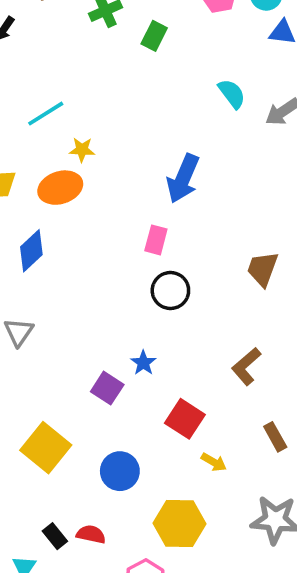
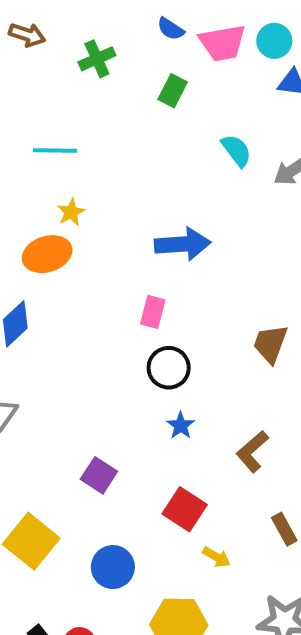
green rectangle: (154, 36) -> (173, 91), moved
cyan line: (46, 114) -> (55, 150), moved, turned 33
yellow star: (82, 150) -> (71, 212), turned -30
blue arrow: (183, 179) -> (183, 244), turned -117
blue star: (143, 363) -> (181, 426), moved

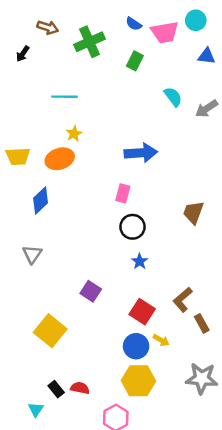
cyan circle: (274, 41) -> (196, 20), moved
green cross: (97, 59) -> (90, 42), size x1.4
brown L-shape: (252, 451) -> (183, 300), moved
blue circle: (113, 567) -> (136, 346), moved

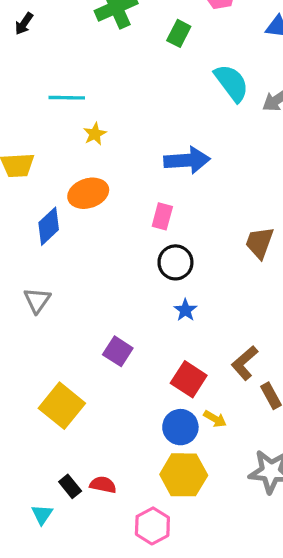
cyan line: (64, 97) -> (67, 98), moved
cyan semicircle: (173, 97) -> (231, 83), size x1.4
orange ellipse: (60, 159) -> (88, 193), moved

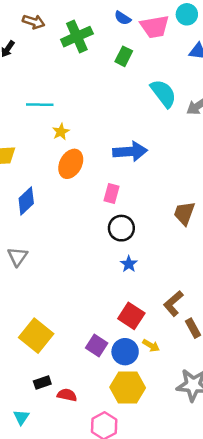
orange ellipse: (88, 193) -> (71, 164), moved, turned -44
purple square: (118, 351) -> (97, 345), moved
black rectangle: (70, 486) -> (42, 383), moved, turned -70

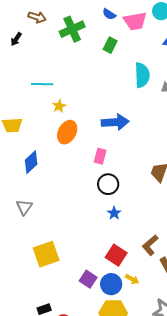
cyan semicircle: (163, 93) -> (142, 75), turned 35
yellow square: (36, 336) -> (46, 254), moved, turned 32

